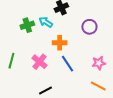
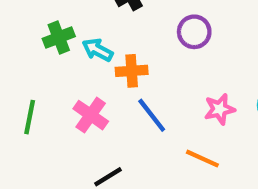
cyan arrow: (46, 22) -> (98, 50), moved
orange line: (98, 86) -> (202, 159), moved

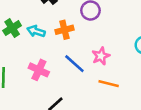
orange cross: (132, 71) -> (65, 30), moved
pink star: (220, 109) -> (101, 56), moved

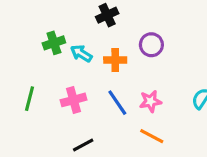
pink cross: (39, 70) -> (73, 100), turned 36

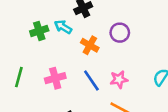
cyan arrow: (81, 53) -> (63, 27), moved
orange cross: (115, 60) -> (90, 45), turned 30

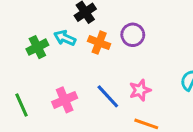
orange cross: (90, 45) -> (99, 43), moved
green line: (19, 77) -> (22, 105), turned -30

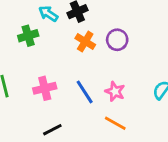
cyan arrow: (65, 38) -> (48, 14), moved
pink star: (140, 90) -> (115, 91), turned 30

